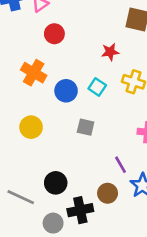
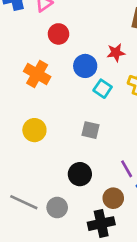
blue circle: (66, 91) -> (85, 66), moved
black circle: (56, 183) -> (80, 174), moved
black cross: (80, 210) -> (101, 224), moved
gray circle: (53, 223) -> (57, 208), moved

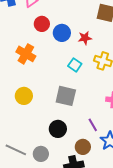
blue circle: (85, 66) -> (62, 33), moved
gray square: (91, 130) -> (66, 96), size x1.5

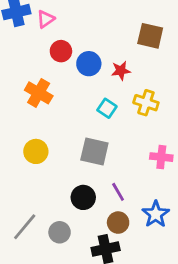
purple line: (93, 125) -> (118, 192), moved
gray line: (16, 150) -> (25, 227), turned -75

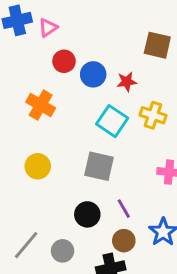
cyan square: (107, 108) -> (112, 121), size x1.5

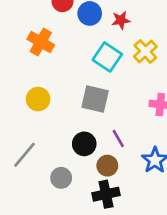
yellow cross: (153, 115) -> (145, 51), turned 30
brown circle: (124, 241) -> (107, 166), moved
gray line: (26, 245) -> (24, 155), moved

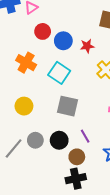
cyan square: (107, 57) -> (59, 73), moved
gray circle: (61, 178) -> (35, 140), moved

